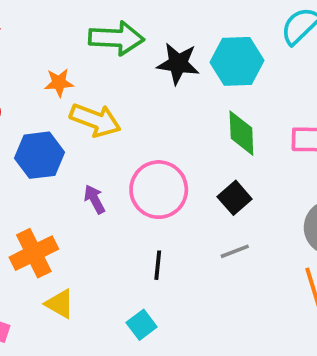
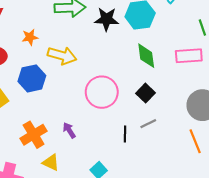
orange star: (59, 83) -> (30, 37), moved
purple arrow: (95, 199) -> (69, 130), moved
black line: (158, 265) -> (125, 134), moved

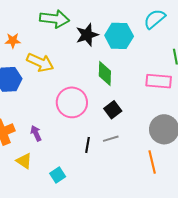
black star: (106, 19) -> (87, 35), turned -30
green diamond: (146, 56) -> (105, 73), moved
yellow triangle: (51, 162) -> (24, 161), moved

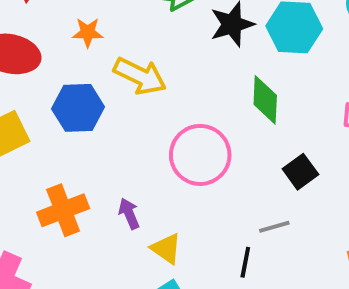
black square: (113, 110) -> (300, 172), moved
black line: (88, 145) -> (245, 262), moved
yellow triangle: (24, 161) -> (166, 249), moved

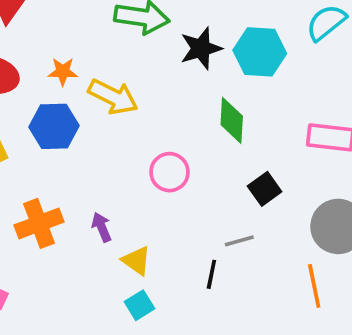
orange star: (88, 33) -> (63, 72), moved
pink circle: (200, 155) -> (170, 172), size x0.7

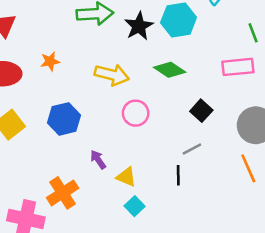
yellow arrow: (113, 97) -> (112, 75), moved
green diamond: (232, 120) -> (170, 70), turned -48
blue hexagon: (54, 126) -> (64, 119), moved
orange cross: (39, 223) -> (63, 193), moved

